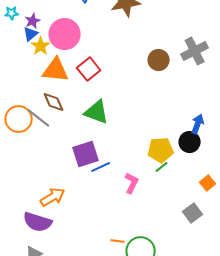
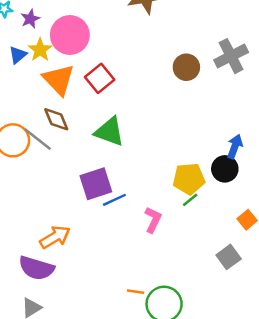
blue triangle: (31, 34) -> (18, 55), moved
orange triangle: (56, 70) -> (59, 80), turned 40

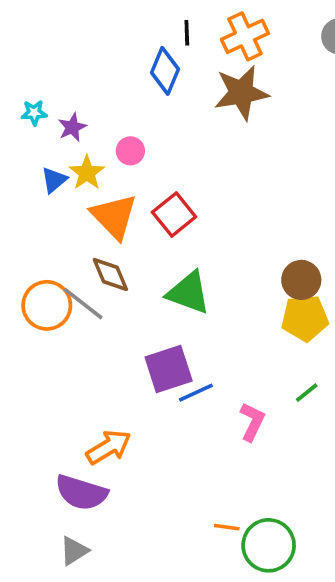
pink circle: (70, 35) -> (130, 151), size x0.5
brown circle: (186, 67) -> (301, 280), moved
yellow pentagon: (189, 179) -> (305, 318), moved

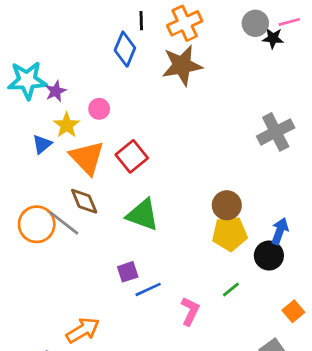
cyan star: (34, 113) -> (27, 80), size x2.0
blue triangle: (54, 180) -> (42, 144), moved
purple square: (169, 369) -> (128, 272), size x0.6

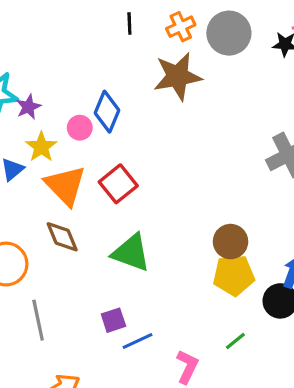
orange cross: (185, 23) -> (181, 27), size x0.7
gray circle: (255, 23) -> (229, 33), moved, size x1.4
blue diamond: (125, 49) -> (107, 112), moved
gray line: (64, 223) -> (38, 320), moved, turned 40

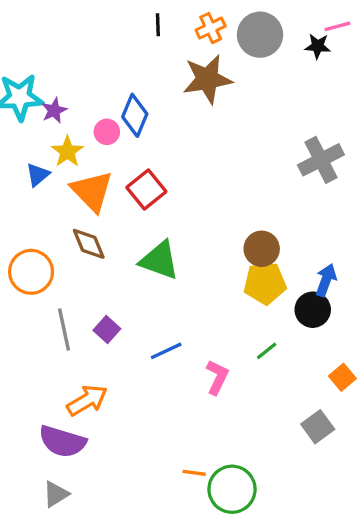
purple square: (113, 320) -> (107, 329), moved, turned -30

